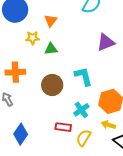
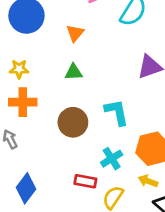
yellow star: (33, 38) -> (19, 69), moved

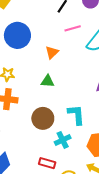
cyan cross: (112, 159) -> (63, 140), moved

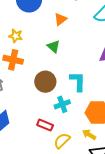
green triangle: (48, 81) -> (53, 46), turned 32

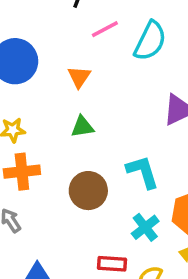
green triangle: (53, 46) -> (82, 127), turned -32
cyan cross: (62, 104) -> (145, 227), moved

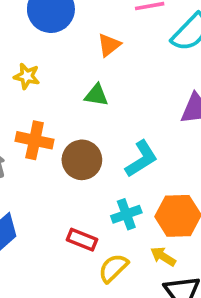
orange cross: (22, 172) -> (35, 140), moved
cyan L-shape: (143, 172) -> (141, 159), turned 57

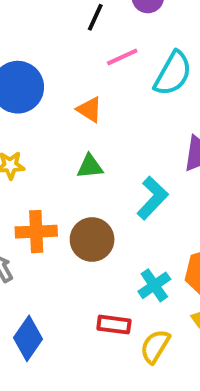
orange triangle: (109, 45) -> (89, 110), turned -35
cyan L-shape: (141, 159) -> (152, 198), moved

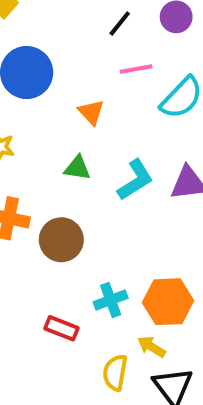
cyan L-shape: (152, 198) -> (135, 180), moved
yellow semicircle: (155, 346) -> (115, 373), moved, turned -36

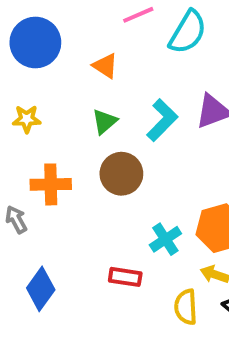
green triangle: (77, 168) -> (105, 122), turned -36
brown circle: (61, 240) -> (121, 174), moved

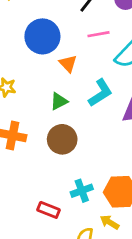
blue circle: (35, 43) -> (42, 36), moved
cyan L-shape: (162, 120) -> (100, 93), moved

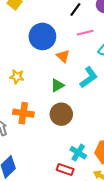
cyan cross: (82, 191) -> (78, 153), turned -35
red rectangle: (49, 210) -> (65, 170), moved

